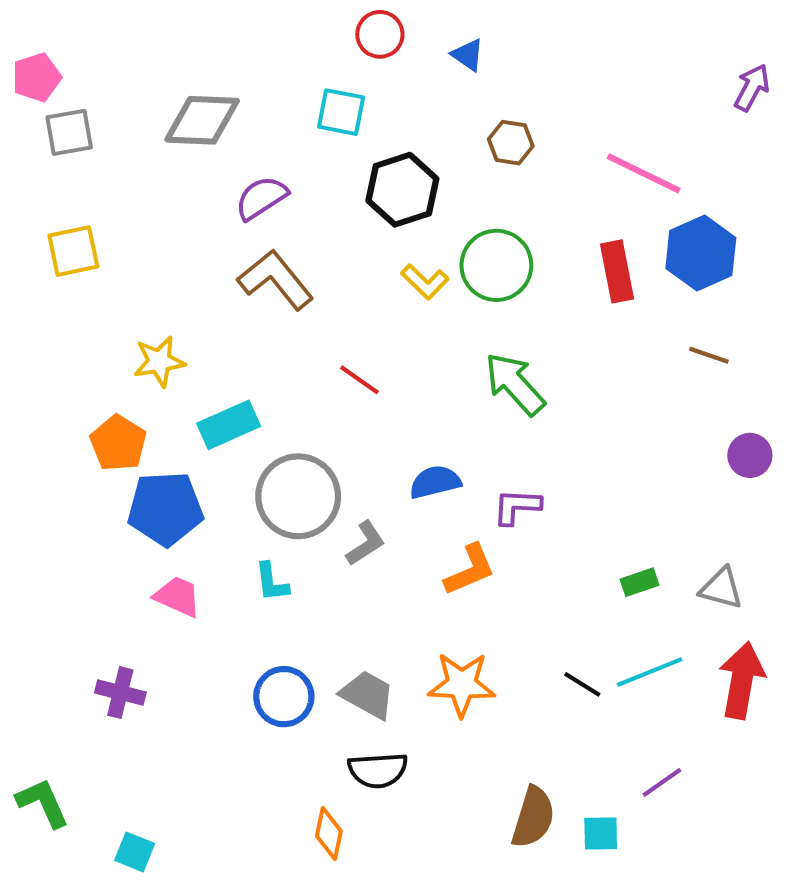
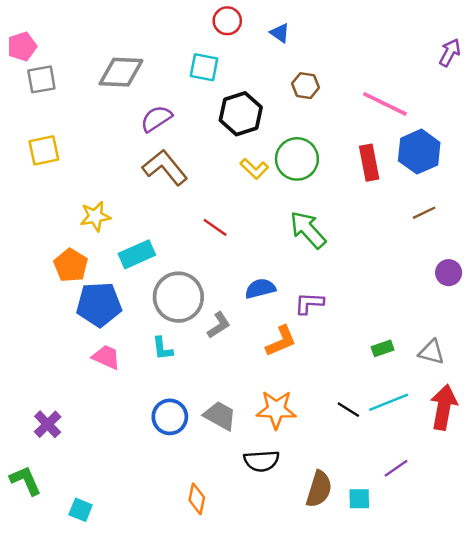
brown line: (709, 355) -> (424, 213), turned -45
purple cross: (120, 693) -> (48, 424), moved, turned 32
black semicircle: (378, 770) -> (262, 461), moved

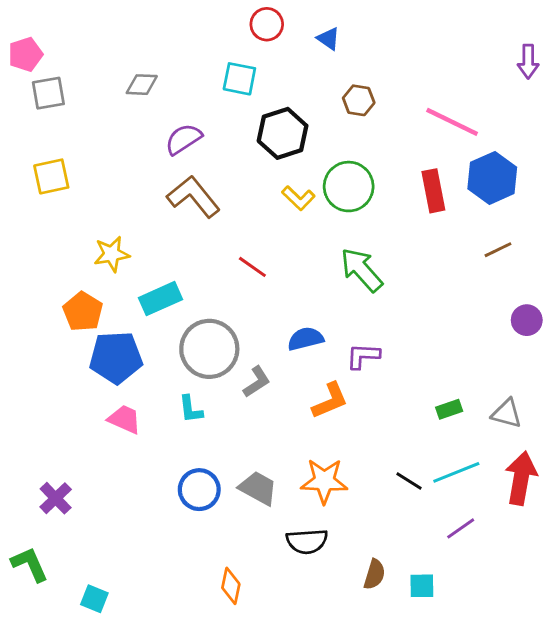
purple arrow: (450, 53) -> (528, 62), turned 152
gray diamond: (121, 72) -> (142, 85), size x0.6
purple line: (396, 468) -> (461, 528), moved
brown semicircle: (319, 489) -> (374, 574), size x0.7

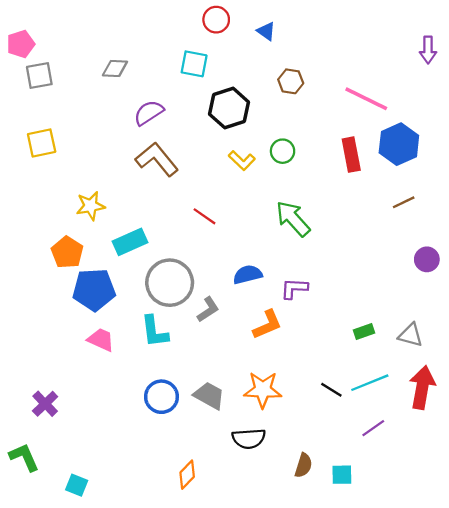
green circle: (349, 187) -> (283, 151), size x0.6
cyan L-shape: (191, 409) -> (155, 332), size x1.4
orange diamond: (231, 586) -> (187, 475), turned 32

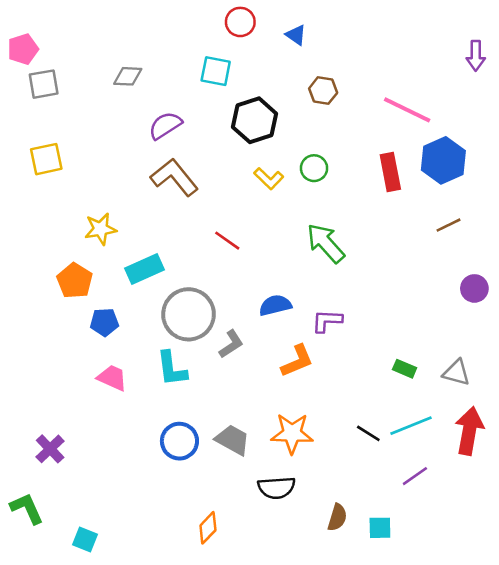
blue pentagon: (94, 290) -> (104, 322), size x0.6
green rectangle: (364, 332) -> (405, 369), turned 42

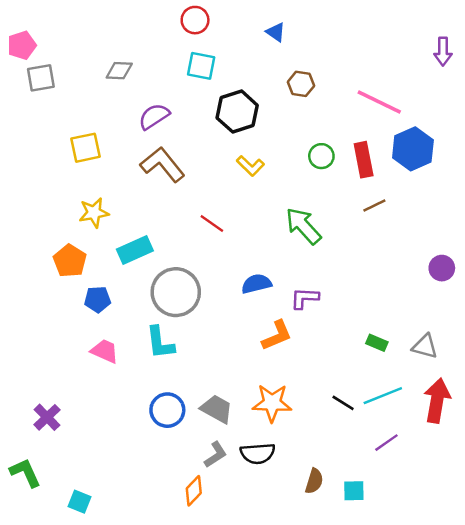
red circle: (240, 22) -> (195, 20), moved
yellow square: (46, 159) -> (85, 148), moved
green circle: (314, 168) -> (321, 156), moved
brown line: (449, 225) -> (374, 205), moved
gray L-shape: (231, 344) -> (215, 455), moved

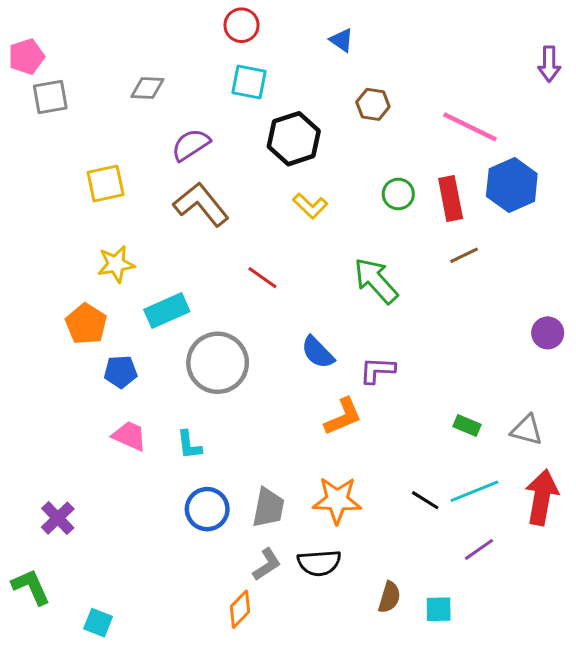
blue semicircle: (256, 284) -> (318, 352), turned -120
cyan L-shape: (160, 343) -> (189, 445), moved, size x0.7
gray trapezoid: (217, 409) -> (268, 508), turned 72

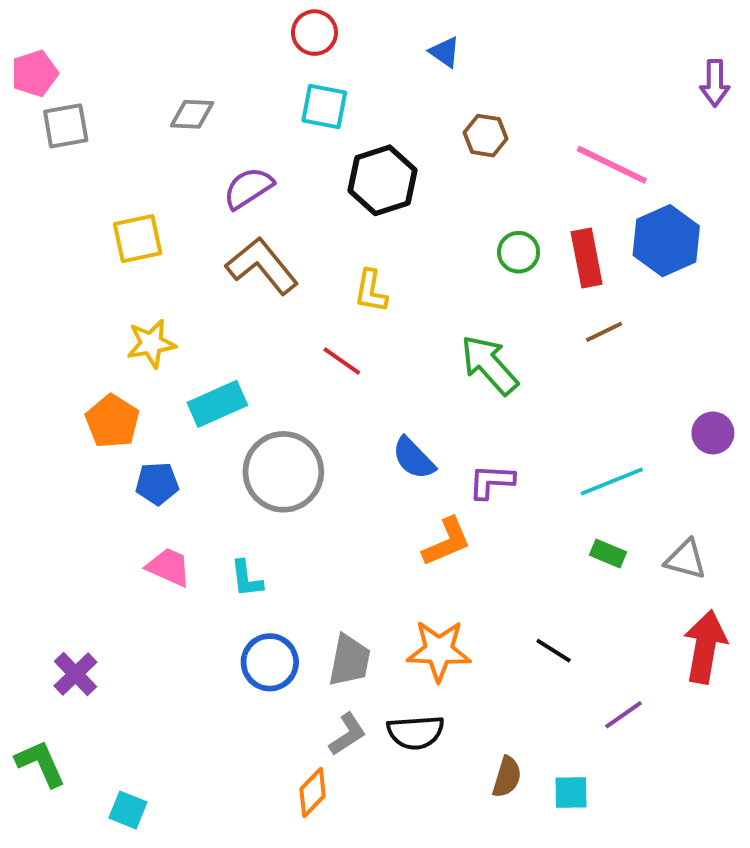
yellow L-shape: (310, 206) -> (371, 291), moved, turned 56
cyan line: (474, 491) -> (612, 482), moved

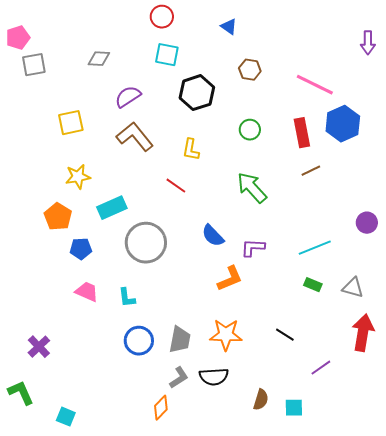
green circle: (519, 252) -> (250, 130), moved

